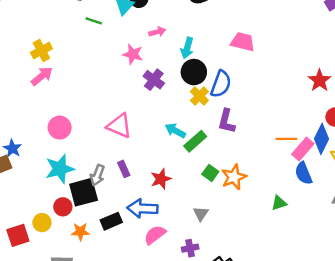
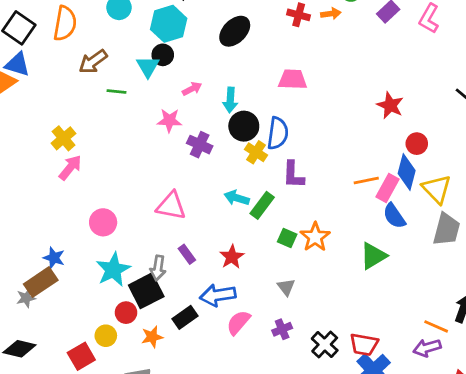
green triangle: (279, 203) -> (373, 256), size x1.5

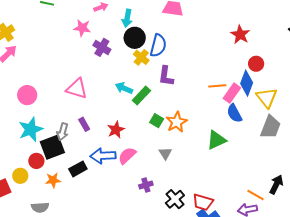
gray triangle: (286, 287) -> (165, 153), moved
pink semicircle: (238, 322) -> (127, 156), moved

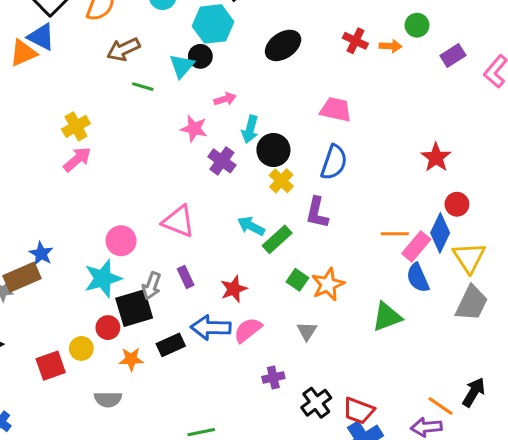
cyan arrow: (127, 18) -> (250, 129), moved
blue semicircle: (158, 46) -> (334, 162), moved
pink circle: (27, 95) -> (121, 241), moved

